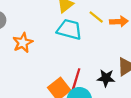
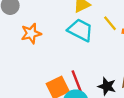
red line: (76, 79) -> (77, 81), turned -50

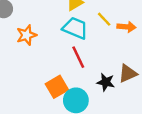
red line: (77, 81) -> (78, 57), moved

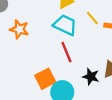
orange star: (26, 35) -> (19, 29), turned 30

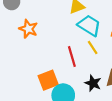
yellow line: (92, 18) -> (93, 48), moved
cyan trapezoid: (65, 25) -> (89, 25), moved

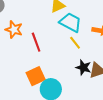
red line: (72, 57) -> (36, 42), moved
black star: (93, 83) -> (83, 67), moved

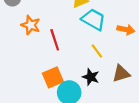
yellow line: (75, 43) -> (97, 51), moved
black star: (83, 67) -> (91, 77), moved

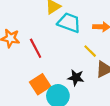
yellow line: (97, 51) -> (90, 51), moved

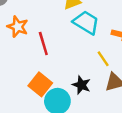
orange square: (40, 84) -> (40, 84), turned -30

